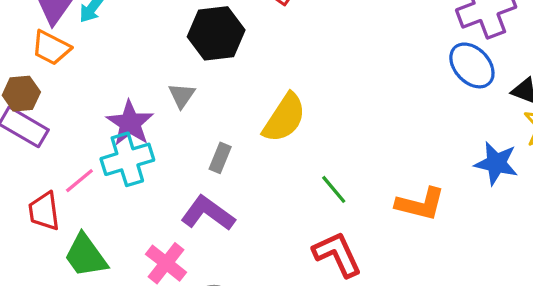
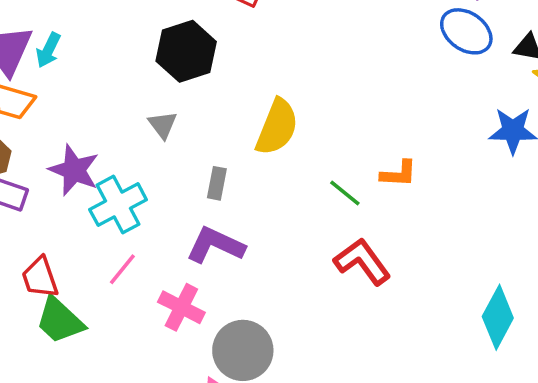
purple star: (130, 123) -> (74, 170), moved
pink line: (79, 181) -> (122, 269), moved
orange L-shape: (420, 204) -> (399, 174), moved, size x0.7
green trapezoid: (86, 256) -> (60, 320), moved

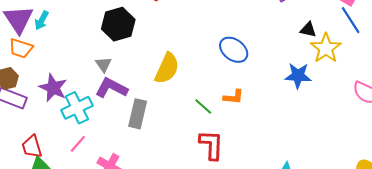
blue ellipse: (466, 31) -> (234, 50), moved
gray rectangle: (217, 183) -> (138, 114), moved, size x1.6
purple L-shape: (215, 245) -> (111, 88), moved
red L-shape: (362, 261) -> (211, 145), turned 36

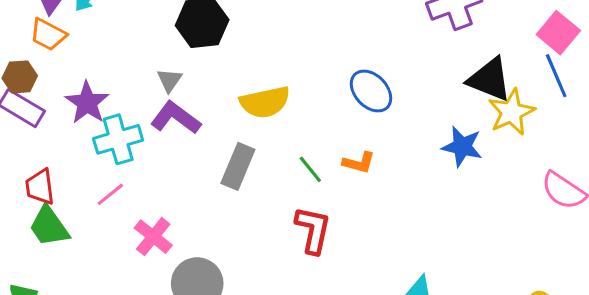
black triangle: (308, 30) -> (489, 79), size x1.8
yellow semicircle: (167, 68) -> (265, 102), turned 44
gray rectangle: (138, 114) -> (238, 166), moved

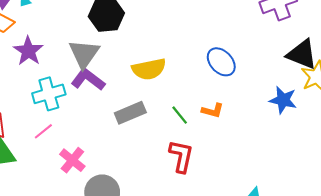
gray triangle: (169, 80) -> (84, 54), size x1.8
purple star: (87, 103) -> (28, 51), moved
gray rectangle: (238, 166) -> (130, 113), turned 44

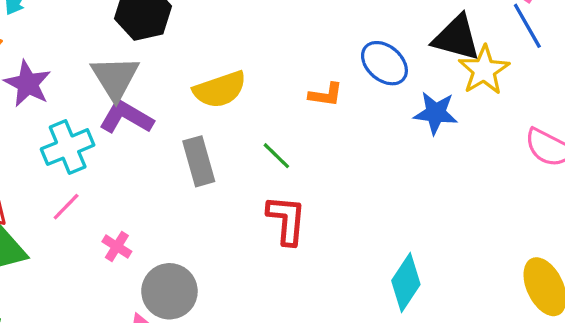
blue ellipse: (221, 62) -> (384, 63), moved
orange L-shape: (213, 111) -> (326, 95), moved
gray rectangle: (130, 113) -> (199, 161), turned -76
pink cross: (72, 160) -> (117, 246), size x0.7

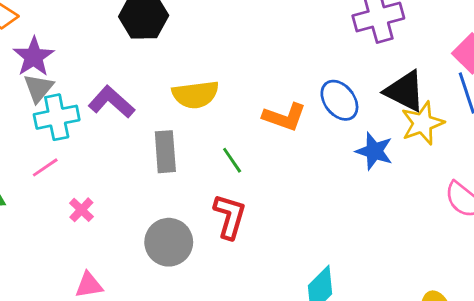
gray triangle: (115, 78) -> (38, 88), moved, size x0.7
orange L-shape: (326, 95) -> (284, 117), size x1.4
gray circle: (169, 291) -> (169, 242), moved

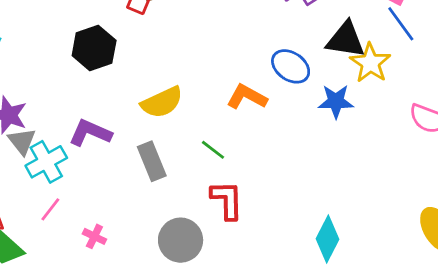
orange L-shape: (284, 117) -> (247, 97), turned -153

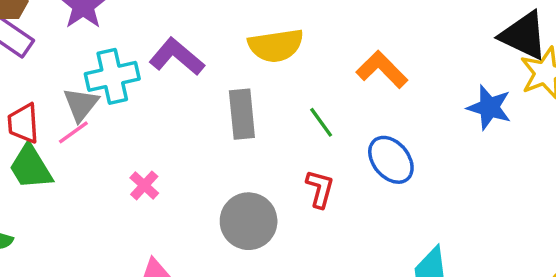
blue ellipse: (291, 66) -> (391, 160), moved
gray triangle: (22, 141) -> (81, 104), moved
red L-shape: (227, 200) -> (320, 189), size x0.7
pink line: (50, 209) -> (73, 132), moved

